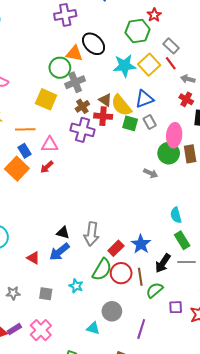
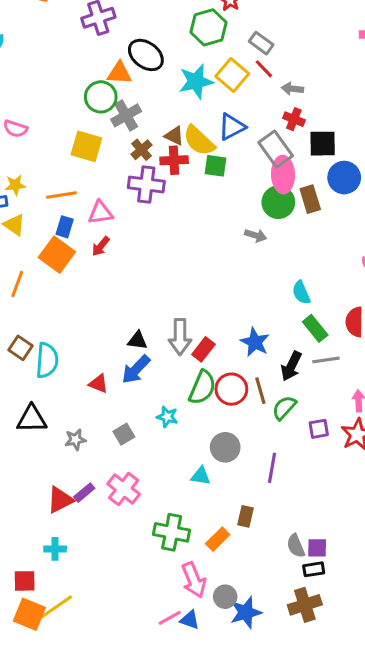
gray rectangle: (150, 122) -> (276, 149), moved, size x1.6
blue rectangle: (25, 151) -> (65, 227), turned 56
red rectangle: (116, 248) -> (203, 349), moved
gray square: (46, 294) -> (124, 434), turned -32

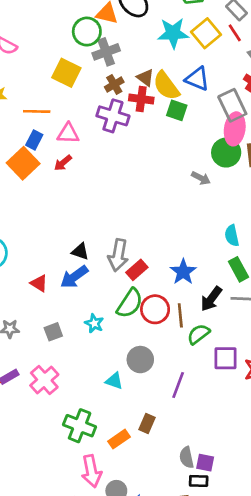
blue triangle: (232, 127) -> (197, 79), turned 40
purple square: (319, 429) -> (226, 358), size x1.4

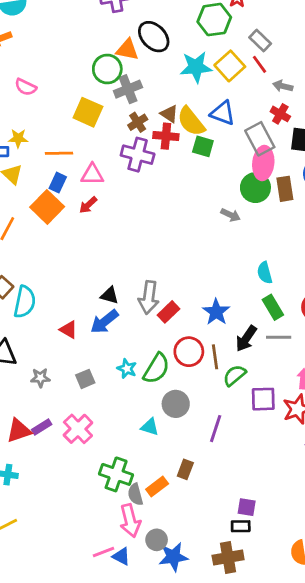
green semicircle: (130, 303) -> (156, 368), moved
gray semicircle: (187, 457) -> (135, 494), moved

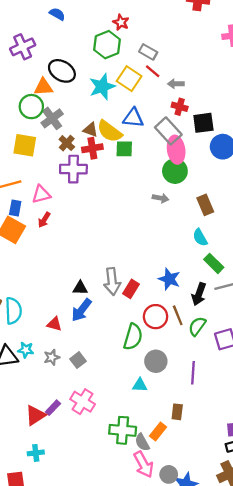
brown rectangle: (285, 189) -> (205, 205), moved
cyan star: (127, 369) -> (26, 350), moved
gray star: (40, 378) -> (52, 357), moved

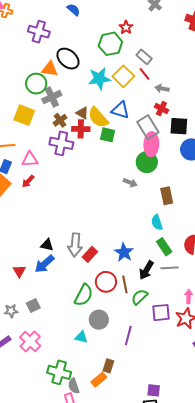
purple cross: (23, 47) -> (39, 32), turned 30
red triangle: (54, 324) -> (19, 271), turned 32
gray star: (52, 357) -> (11, 311), moved
orange rectangle: (158, 431) -> (99, 380), moved

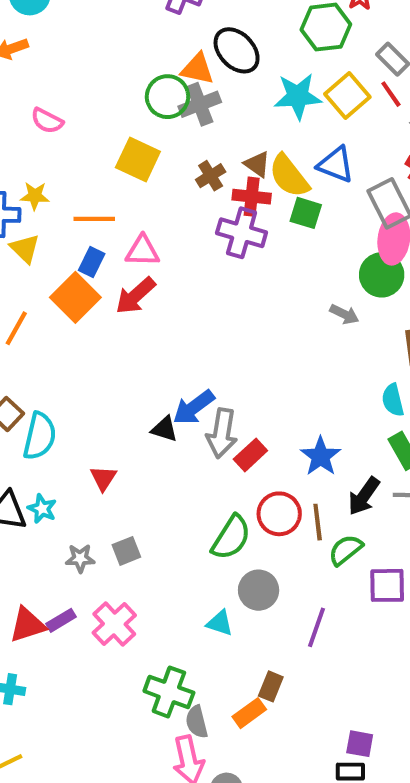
gray cross: (52, 97) -> (200, 104), moved
purple cross: (61, 143) -> (242, 233), moved
red arrow: (28, 181) -> (136, 296), size x1.5
blue arrow: (45, 264) -> (194, 407), moved

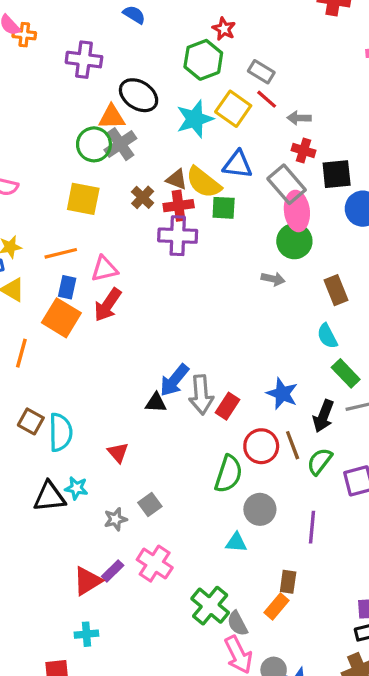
green cross: (169, 692) -> (210, 606), turned 33

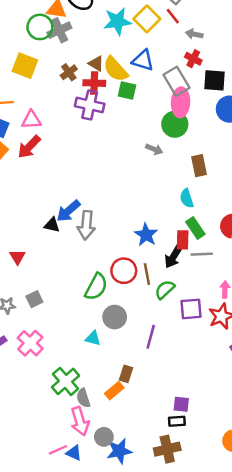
red rectangle: (228, 406) -> (183, 240), moved, turned -42

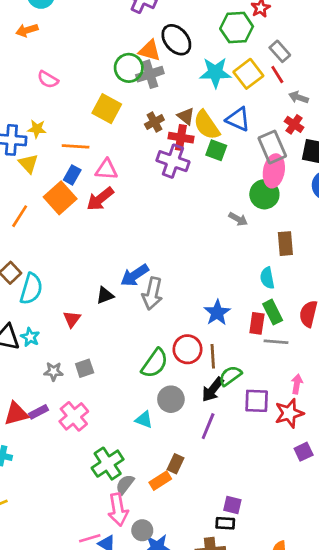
black triangle: (52, 225) -> (105, 295), moved, turned -42
black arrow: (173, 257) -> (213, 389), moved
gray semicircle: (83, 398) -> (125, 484), turned 48

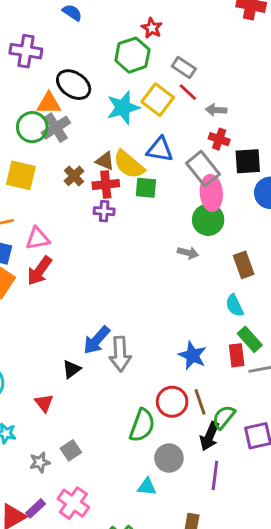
purple cross: (173, 161) -> (104, 211), size x0.6

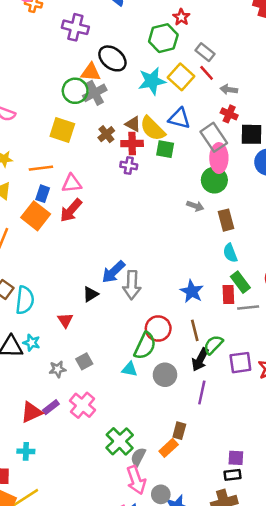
brown rectangle: (244, 265) -> (226, 220), moved
red circle: (172, 402) -> (158, 329), moved
cyan triangle: (147, 487) -> (130, 369), moved

